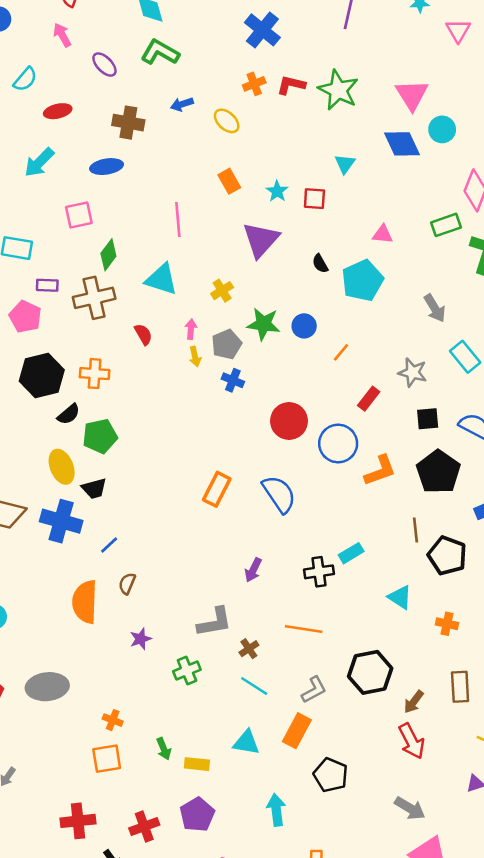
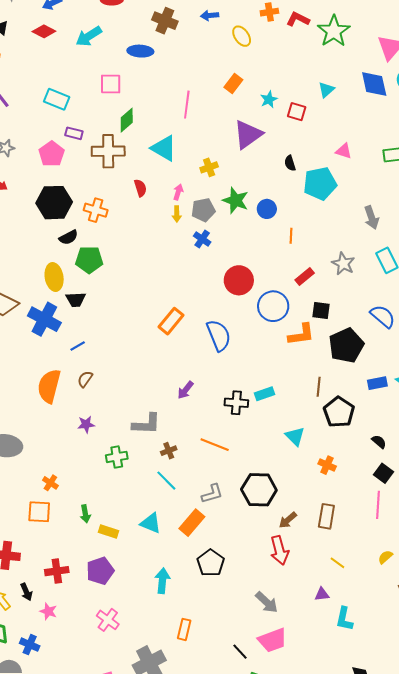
orange rectangle: (229, 181) -> (233, 83), turned 54
orange line: (341, 352) -> (291, 236), turned -49
black square: (428, 419) -> (321, 310), moved

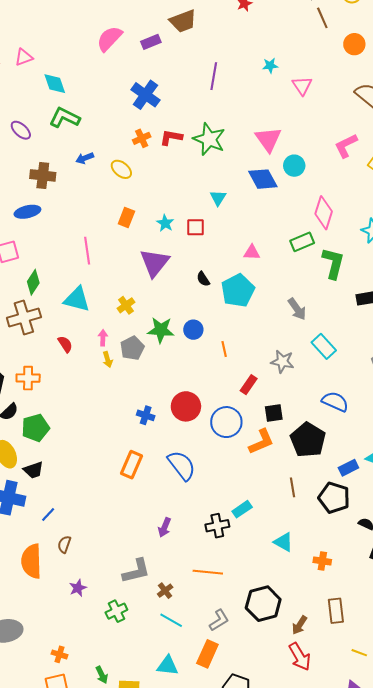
blue cross: (202, 239) -> (146, 415), moved
black pentagon: (339, 412) -> (334, 498), moved

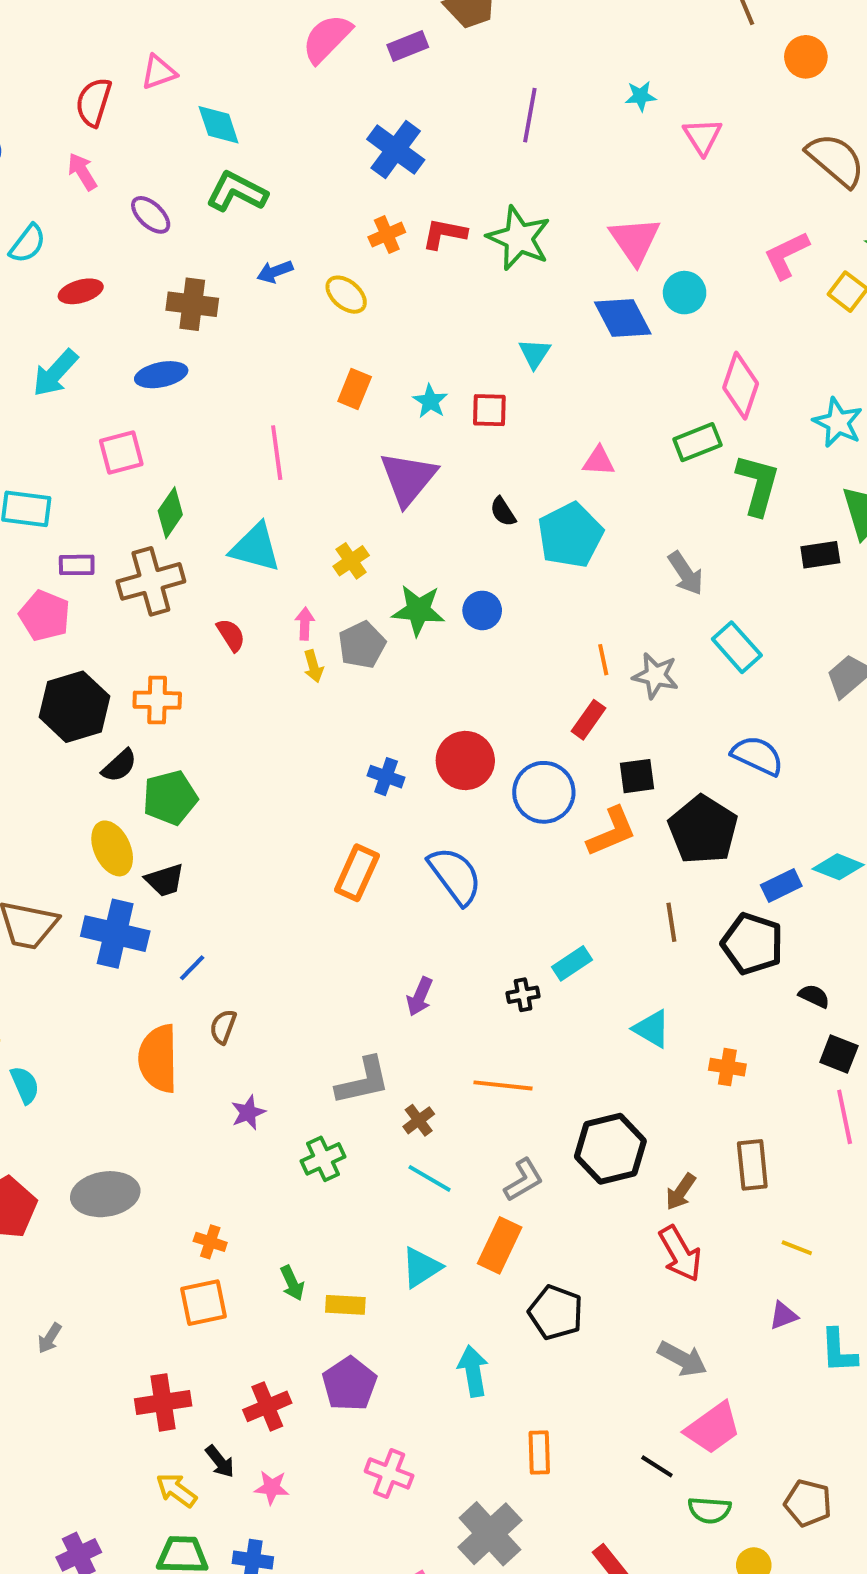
orange line: (224, 349) -> (603, 660), moved
black cross: (217, 526) -> (523, 995), size x0.7
cyan triangle: (168, 666) -> (421, 1267), turned -40

